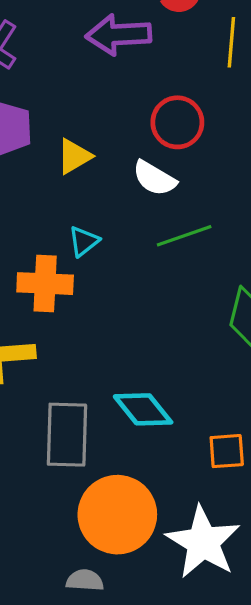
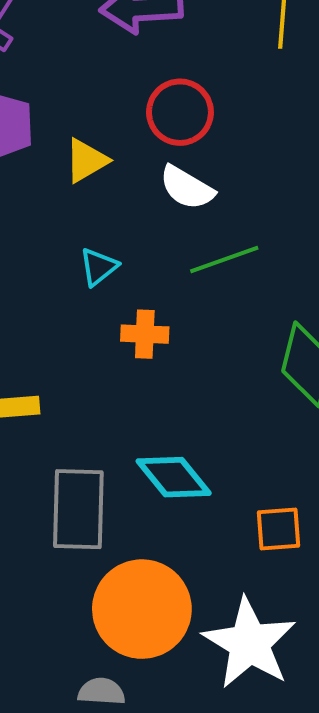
red circle: (177, 122) -> (180, 112), moved
orange cross: (45, 284) -> (145, 334), moved, size x0.7

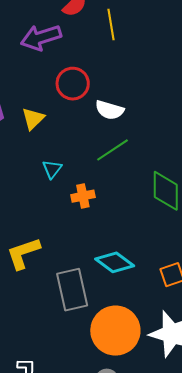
white semicircle: (187, 188) -> (109, 110), moved

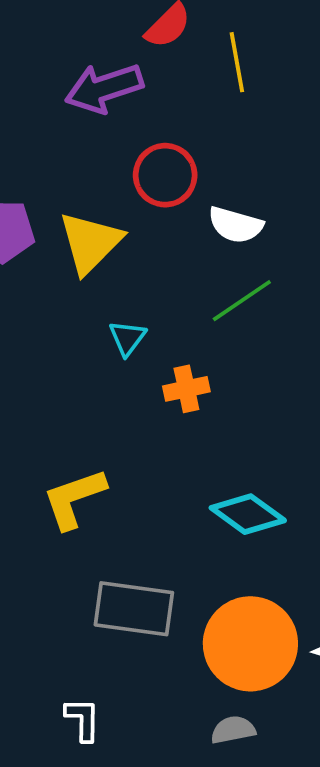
yellow triangle: (33, 119) -> (90, 243), size x1.5
gray rectangle: (72, 290) -> (134, 609), moved, turned -69

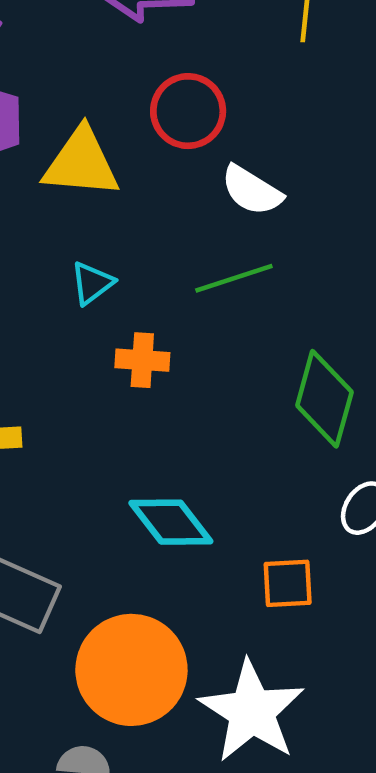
yellow triangle: (90, 243) -> (81, 163), turned 34

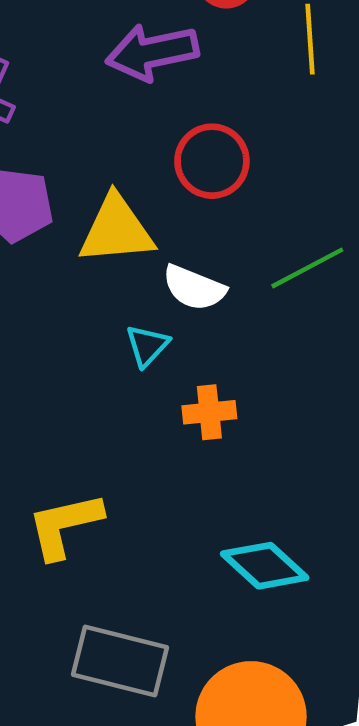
white semicircle: (252, 190) -> (194, 288), moved
green line: (234, 278) -> (307, 268), moved

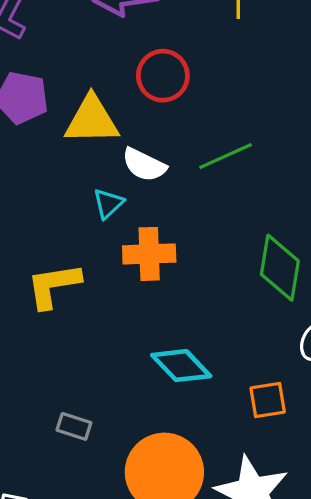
orange cross: (209, 412) -> (149, 254), size x1.4
yellow L-shape: (65, 525) -> (53, 285), moved
gray rectangle: (120, 661) -> (74, 426), size x0.5

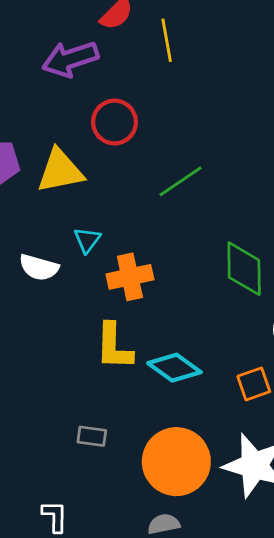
white semicircle: (144, 165) -> (39, 267), moved
yellow L-shape: (53, 285) -> (114, 346), moved, turned -69

